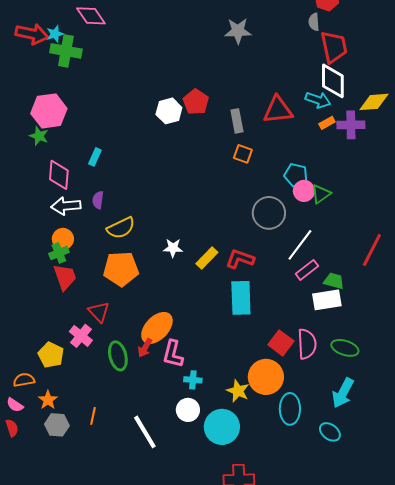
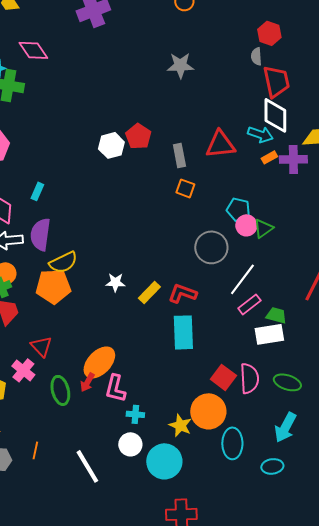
purple semicircle: (98, 200) -> (40, 234), size x1.8
orange pentagon: (121, 269) -> (53, 286), moved
cyan ellipse: (330, 432) -> (272, 466), turned -45

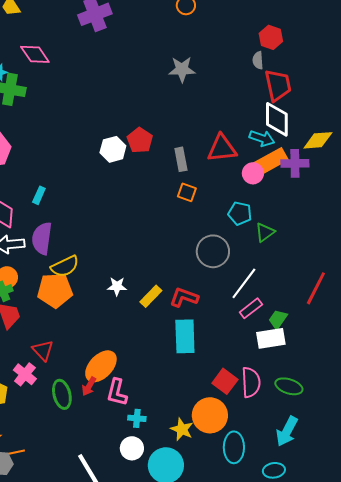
orange rectangle: (269, 157) -> (271, 161), size x2.0
pink circle: (246, 225) -> (253, 173), moved
green trapezoid: (276, 315) -> (278, 319), turned -70
orange line: (35, 450) -> (16, 452), moved, turned 66

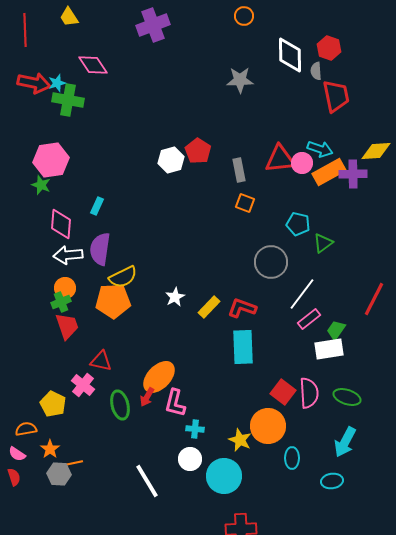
white diamond: (277, 119) -> (290, 55), moved
pink circle: (253, 173) -> (302, 163), moved
white star: (117, 286) -> (175, 297), turned -30
red triangle: (43, 350) -> (101, 361), turned -35
cyan ellipse: (234, 447) -> (292, 458), size x0.7

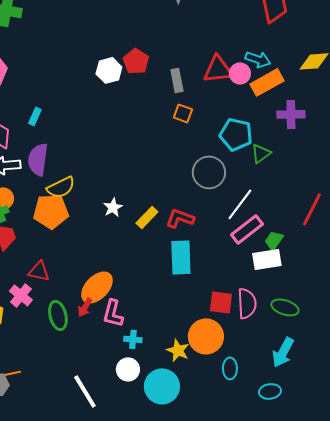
purple cross: (353, 174) -> (291, 114), moved
cyan pentagon: (298, 224) -> (236, 134), size x1.4
pink rectangle: (309, 319) -> (247, 229), size x1.4
red square: (283, 392) -> (221, 302), turned -30

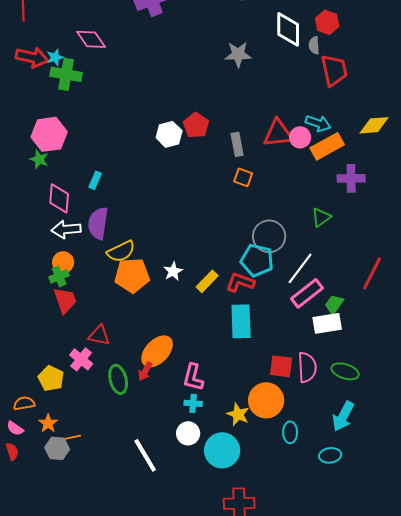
cyan pentagon: (236, 134) -> (257, 260), moved
orange pentagon: (51, 211) -> (132, 275), moved
pink L-shape: (113, 313) -> (193, 377), moved

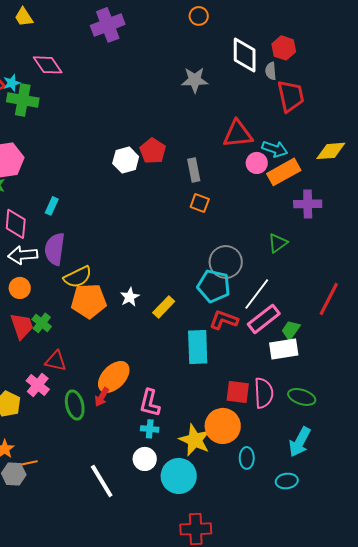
red triangle: (278, 133) -> (238, 134), moved
green cross: (59, 276) -> (42, 323), moved, turned -30
red L-shape: (240, 282) -> (224, 320), moved
yellow star: (238, 414) -> (195, 440), size x1.4

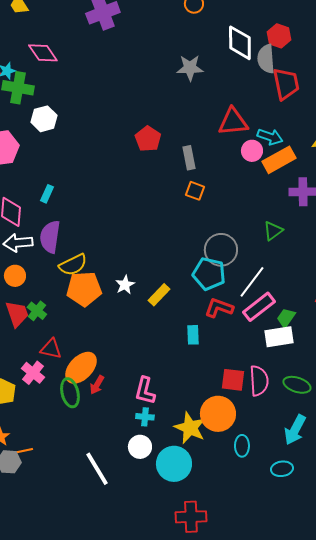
gray semicircle: (271, 71) -> (266, 59), size x1.6
white hexagon: (126, 160) -> (44, 119), moved
cyan rectangle: (198, 347) -> (193, 335), size x0.6
orange ellipse: (114, 377) -> (81, 368), moved

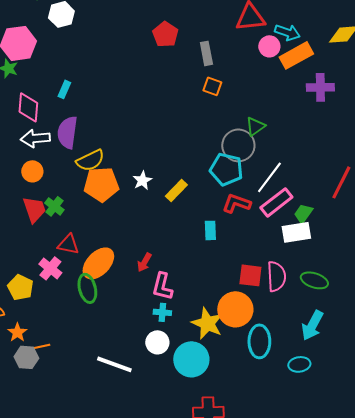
green triangle: (273, 231) -> (255, 126), moved
red arrow: (97, 385) -> (144, 262), moved
cyan ellipse: (242, 446) -> (259, 341), size x1.5
white line: (97, 469) -> (114, 364), turned -39

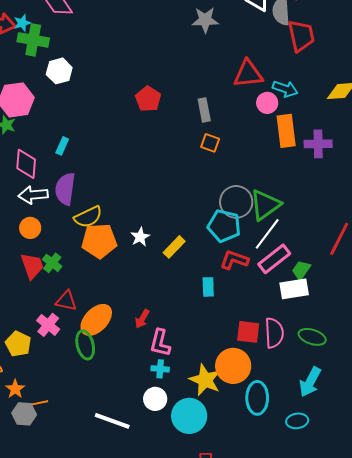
red pentagon: (165, 34) -> (148, 99), moved
orange rectangle: (296, 55) -> (286, 131), moved, turned -68
green triangle: (255, 126) -> (265, 205), moved, size x1.6

